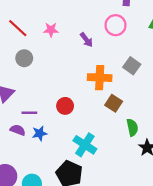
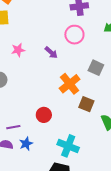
orange cross: (100, 78) -> (70, 84), turned -30

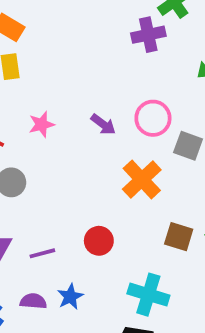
pink circle: (74, 35) -> (153, 118), moved
brown square: (86, 104) -> (179, 237), moved
purple line: (13, 127) -> (42, 253), moved

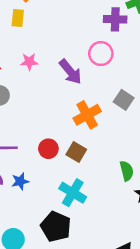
pink circle: (153, 118) -> (101, 54), moved
purple arrow: (103, 124) -> (70, 72), size x1.5
brown square: (179, 237) -> (76, 152), moved

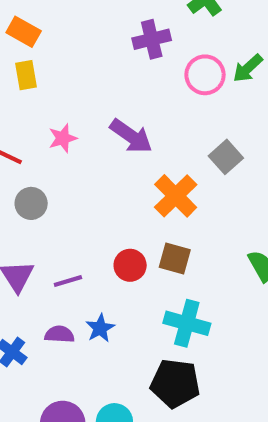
purple cross: (115, 19) -> (152, 39), moved
pink circle: (101, 54) -> (205, 75), moved
gray square: (124, 100) -> (226, 157), turned 30

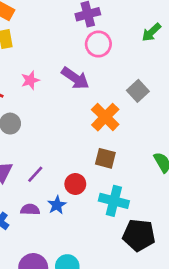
pink circle: (205, 75) -> (98, 44), moved
red circle: (130, 265) -> (75, 184), moved
purple line: (68, 281) -> (35, 174), turned -30
black pentagon: (175, 383) -> (139, 235), moved

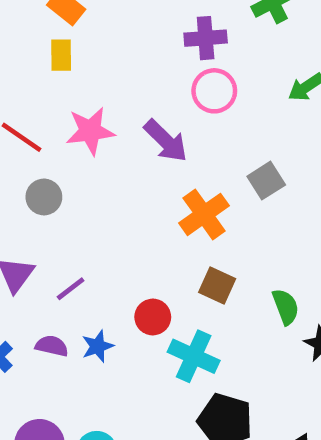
pink star: (30, 80) -> (90, 131), size x1.5
brown square: (105, 158) -> (217, 286), moved
red circle: (75, 184) -> (153, 317), moved

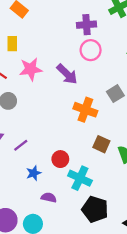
yellow rectangle: (61, 55) -> (12, 44), moved
orange cross: (204, 214) -> (85, 110), turned -35
brown square: (217, 286) -> (101, 144), moved
purple semicircle: (52, 346) -> (49, 198), moved

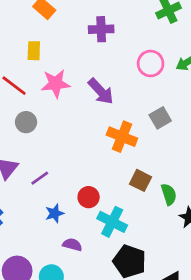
purple cross: (87, 25) -> (101, 29), moved
pink circle: (91, 50) -> (151, 64), moved

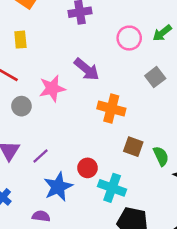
pink star: (56, 84) -> (52, 89), moved
gray square: (160, 118) -> (155, 77), moved
blue star: (55, 213) -> (58, 187), size x1.6
purple semicircle: (72, 245) -> (41, 216), moved

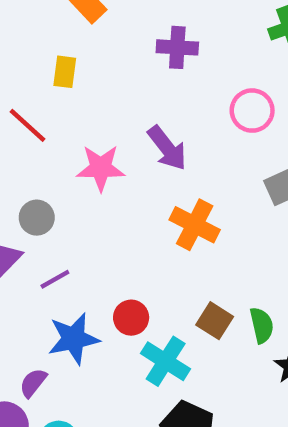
gray circle: (21, 106) -> (37, 218), moved
brown square: (133, 147) -> (215, 321), moved
purple semicircle: (41, 216) -> (33, 383), turned -72

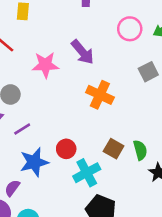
cyan cross: (166, 361) -> (87, 173), turned 32

